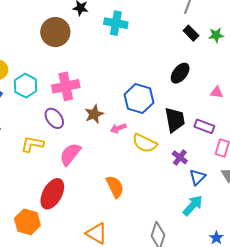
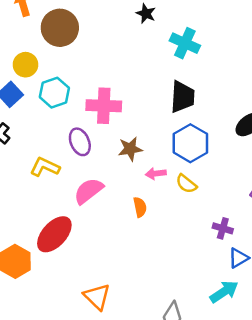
brown circle: (55, 32) -> (60, 28), moved
black trapezoid: (175, 120) -> (183, 97), moved
yellow semicircle: (145, 143) -> (186, 184), moved, size x0.7
purple cross: (180, 157) -> (223, 228), turned -35
orange semicircle: (115, 187) -> (140, 207), moved, size x0.7

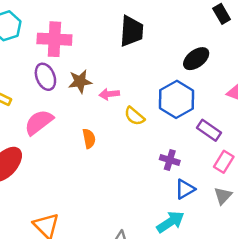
purple ellipse: (80, 142) -> (45, 77), moved
blue hexagon: (190, 143) -> (176, 99), moved
pink arrow: (156, 174) -> (109, 94), moved

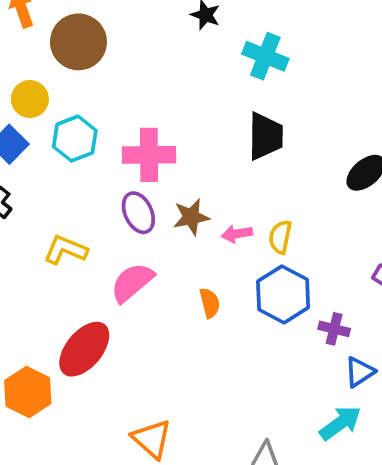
blue hexagon: (176, 99) -> (283, 294), moved
yellow semicircle: (135, 116) -> (280, 237), moved, turned 65

